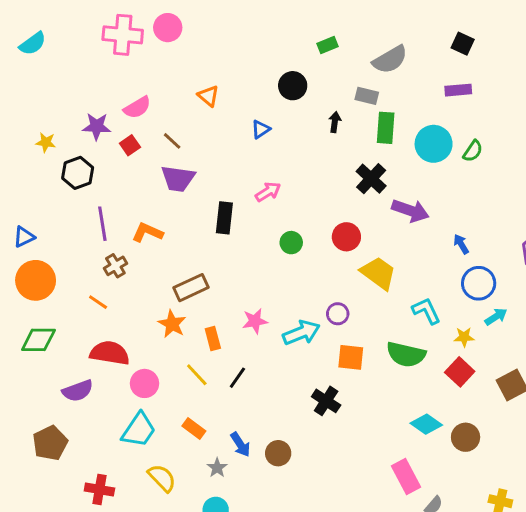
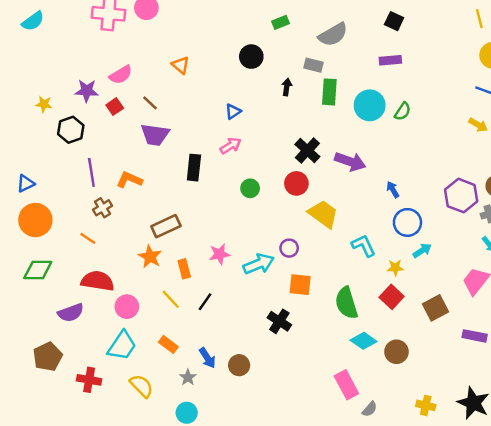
blue triangle: (261, 129) -> (233, 111), moved
black cross: (371, 179) -> (307, 150), moved
green semicircle: (406, 354) -> (346, 303), moved, turned 60
red cross: (99, 490) -> (89, 380), moved

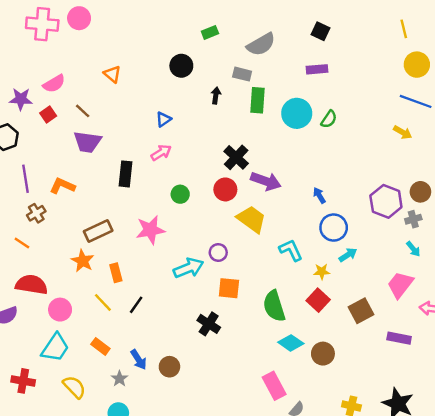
purple arrow: (350, 161) -> (266, 181), moved
pink star: (220, 254) -> (150, 230), moved, size x1.4

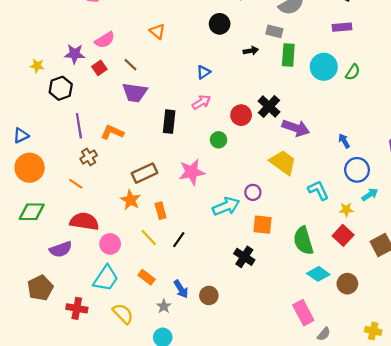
black arrow: (216, 95) -> (251, 51), turned 72
red circle: (225, 189) -> (241, 115), moved

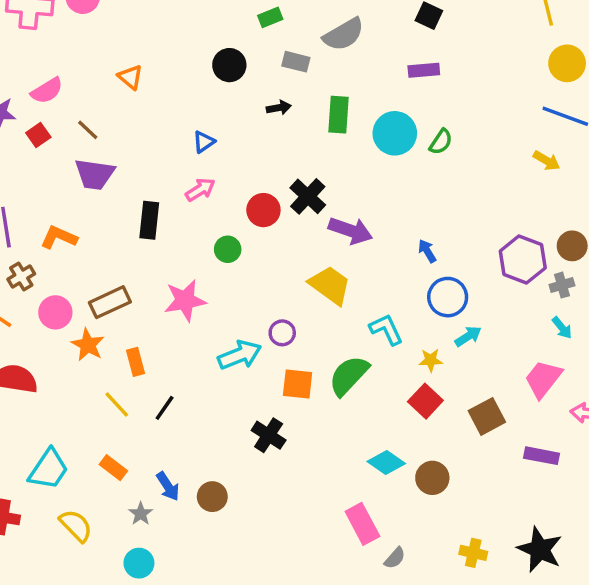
gray rectangle: (274, 31) -> (296, 62), moved
green semicircle: (303, 241) -> (349, 375), moved, turned 60
pink circle: (110, 244) -> (55, 312), moved

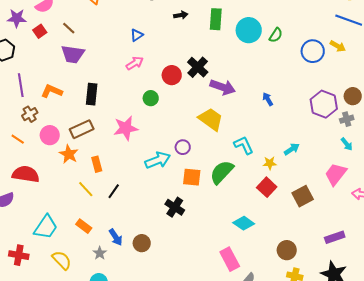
black rectangle: (149, 220) -> (92, 94), moved
blue circle: (448, 297) -> (313, 51), moved
purple rectangle: (541, 456) -> (335, 237), moved, turned -30
brown circle: (432, 478) -> (287, 250), moved

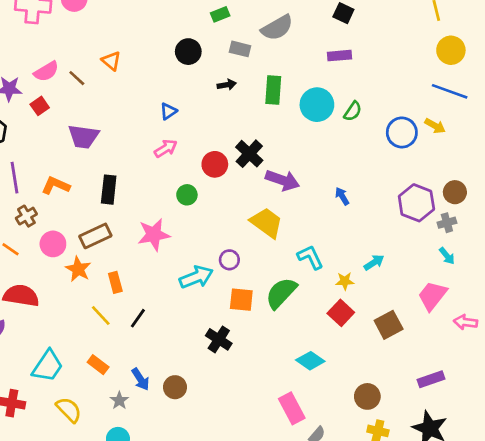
brown line: (69, 28) -> (77, 78), moved

